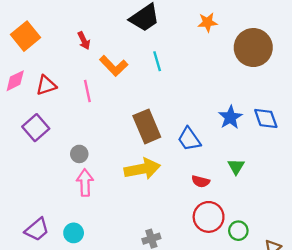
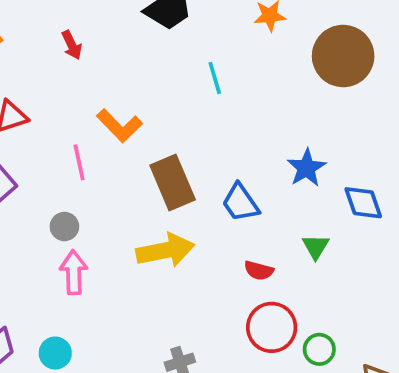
cyan line: (157, 61) -> (215, 78), moved
orange L-shape: (114, 66) -> (119, 126), moved
pink line: (87, 91) -> (79, 162), moved
blue diamond: (266, 118) -> (363, 203), moved

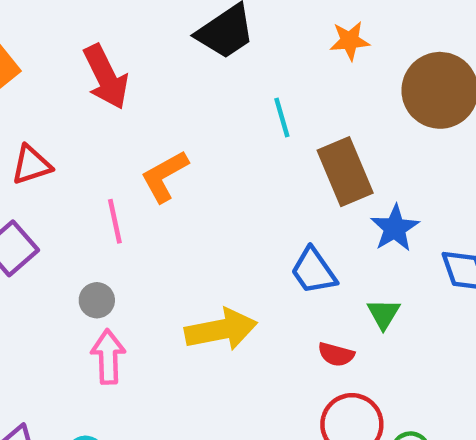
red arrow: (72, 45) -> (106, 77), size x1.8
orange L-shape: (119, 126) -> (165, 176), turned 105
brown rectangle: (173, 183) -> (345, 172), moved
green triangle: (316, 247) -> (383, 314), moved

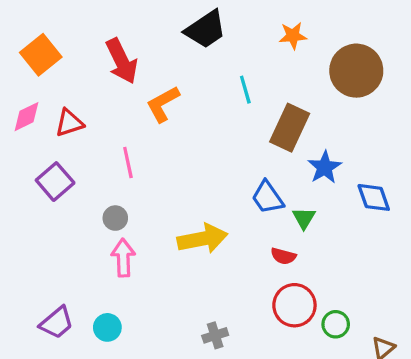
brown rectangle: (345, 172) -> (290, 128), turned 48
orange L-shape: (165, 176) -> (163, 104), moved
green triangle: (383, 314) -> (304, 218), moved

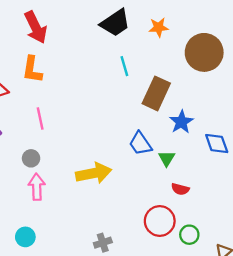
black trapezoid: (206, 29) -> (115, 23), moved
red arrow: (122, 61) -> (36, 27), moved
orange L-shape: (163, 104) -> (32, 70), moved, turned -52
red semicircle: (283, 256) -> (180, 189), moved

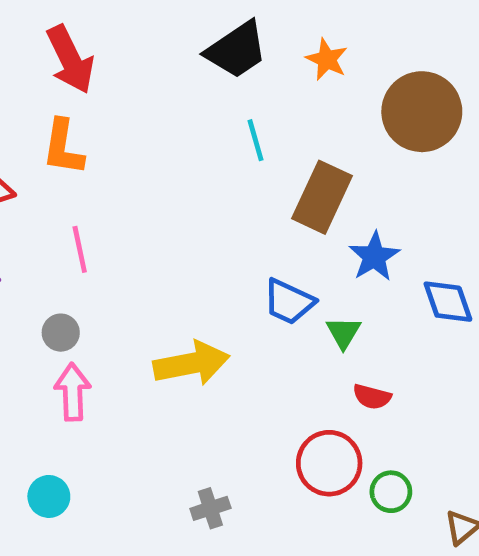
orange star: (159, 27) -> (327, 59), turned 30
blue trapezoid: (140, 144) -> (289, 302), turned -30

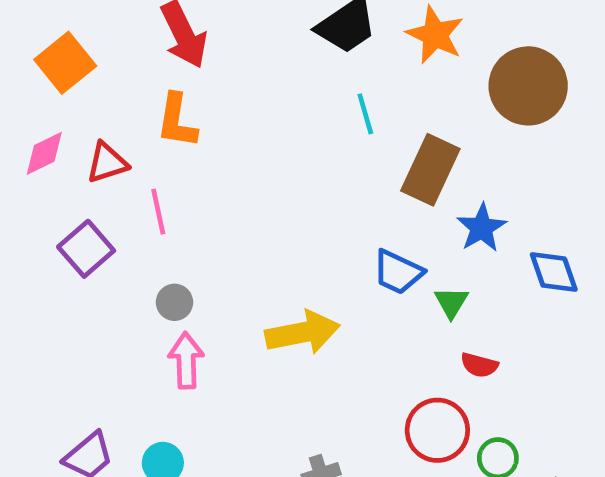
orange star: (327, 59) -> (435, 35), size x1.4
pink line: (80, 249) -> (158, 212), moved

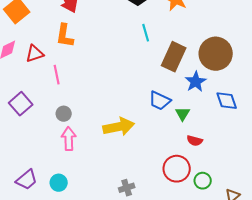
brown circle: (528, 86) -> (216, 54), moved
purple square: (86, 249) -> (21, 104), moved

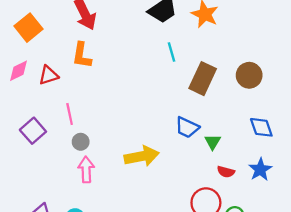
brown circle: (216, 54) -> (249, 75), size x0.7
pink line: (57, 75) -> (70, 114), moved
blue star: (196, 82) -> (260, 169), moved

